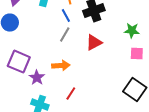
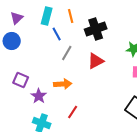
blue line: (66, 16) -> (57, 34), moved
purple square: (19, 62) -> (21, 80), size x0.7

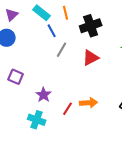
cyan rectangle: (47, 16) -> (42, 13), turned -66
orange arrow: (63, 84) -> (89, 103), moved
purple star: (39, 96) -> (44, 95), moved

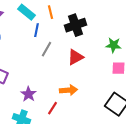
blue line: (52, 31) -> (36, 30), turned 40
orange arrow: (89, 103) -> (68, 90), moved

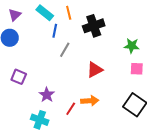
red triangle: (76, 57) -> (95, 70), moved
orange arrow: (68, 90) -> (90, 101), moved

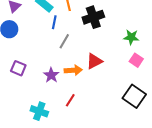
pink square: (137, 69) -> (136, 60), turned 32
purple star: (47, 95) -> (51, 75), moved
orange arrow: (90, 101) -> (73, 70), moved

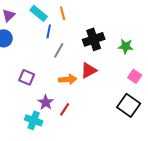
black cross: (93, 17) -> (94, 39), moved
pink square: (136, 60) -> (135, 76), moved
purple square: (18, 68) -> (27, 77), moved
purple star: (51, 75) -> (46, 102), moved

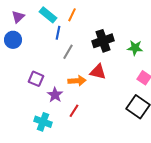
orange line: (63, 13) -> (72, 15), turned 40
red triangle: (89, 70) -> (98, 72), turned 42
purple star: (46, 102) -> (55, 95), moved

